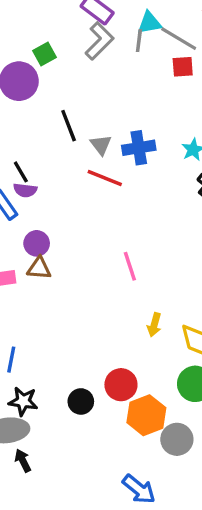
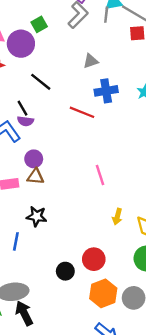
black line: (69, 126) -> (41, 82), moved, turned -30
gray triangle: (101, 145) -> (91, 61), moved, turned 49
black star: (23, 401) -> (37, 216), moved
orange hexagon: (146, 415) -> (103, 293), moved
black arrow: (23, 461) -> (24, 313), size x1.5

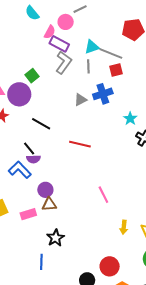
gray line: (106, 15) -> (88, 66), moved
blue cross: (106, 91) -> (103, 94), moved
black star: (37, 216) -> (56, 238), turned -30

